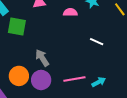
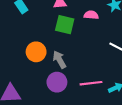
green square: (17, 27) -> (65, 25), moved
orange circle: (19, 76) -> (36, 52), moved

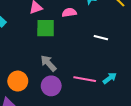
orange circle: (36, 52) -> (18, 81), moved
pink line: (91, 83) -> (85, 79), turned 30

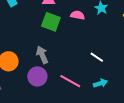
white line: (101, 38) -> (97, 57), moved
cyan arrow: (110, 78) -> (100, 83), moved

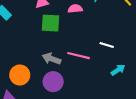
gray arrow: (42, 55) -> (52, 59), turned -30
pink line: (70, 81) -> (78, 56), moved

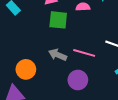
purple circle: (53, 82) -> (78, 80), moved

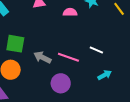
green square: (58, 20) -> (15, 44), moved

